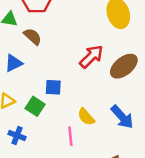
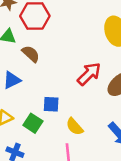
yellow semicircle: (86, 117) -> (75, 127), moved

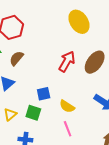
brown semicircle: (31, 54) -> (16, 58), turned -77

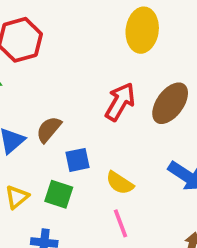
yellow ellipse: (79, 22) -> (142, 30), turned 40
brown semicircle: (16, 58) -> (49, 129), moved

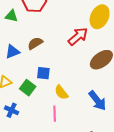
red arrow: (120, 102) -> (78, 36), moved
brown semicircle: (49, 129) -> (35, 43), moved

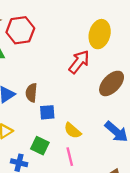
brown semicircle: (35, 43) -> (31, 93), moved, turned -42
green square: (28, 88) -> (40, 146), moved

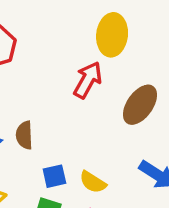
blue square: (47, 112) -> (54, 176), moved

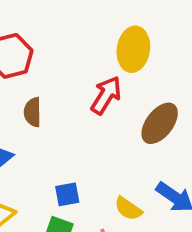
brown semicircle: (24, 135) -> (33, 112), moved
yellow semicircle: (93, 182) -> (128, 209), moved

